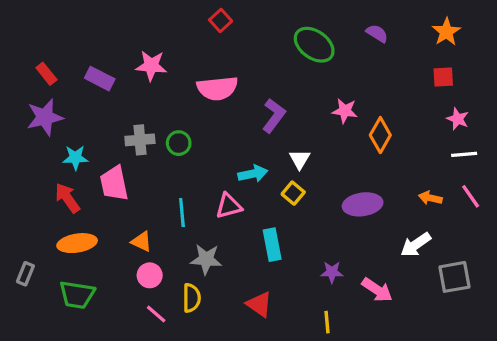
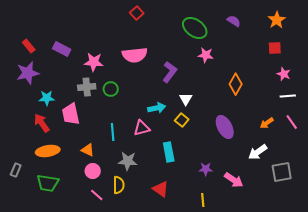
pink star: (151, 66) -> (94, 62), moved
pink star: (345, 111) -> (206, 55), moved
orange arrow: (430, 198) -> (267, 123), turned -48
purple ellipse: (363, 204) -> (225, 127), turned 70

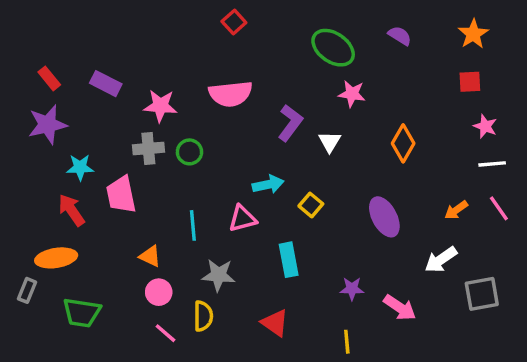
white triangle: (186, 99) -> (330, 142), moved
orange ellipse: (48, 151) -> (56, 258), moved

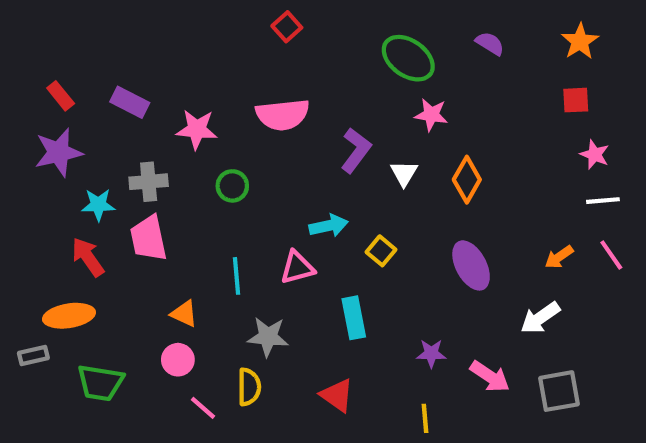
orange diamond: (403, 143) -> (467, 180), moved
gray cross: (148, 149) -> (149, 182), moved
gray rectangle: (27, 290) -> (33, 356), turned 55
pink circle: (159, 292) -> (178, 360), moved
gray square: (482, 294) -> (559, 391), moved

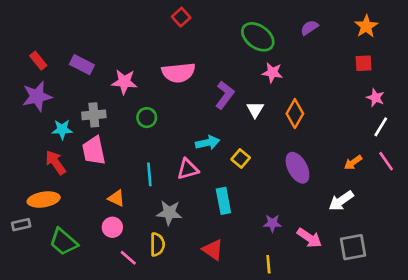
purple semicircle: (490, 44) -> (309, 28), turned -66
white line: (603, 201) -> (381, 127), turned -54
green trapezoid: (100, 383) -> (63, 242), turned 32

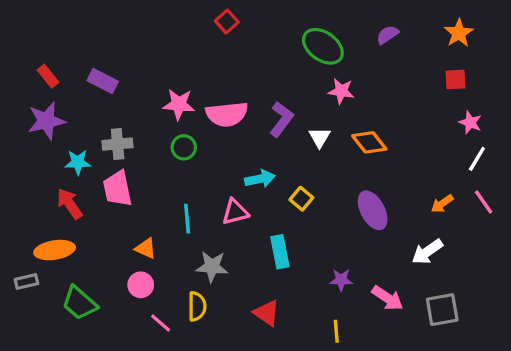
pink semicircle: (178, 73) -> (227, 114), moved
pink star: (124, 82) -> (179, 104), moved
orange diamond: (295, 114) -> (369, 142), turned -68

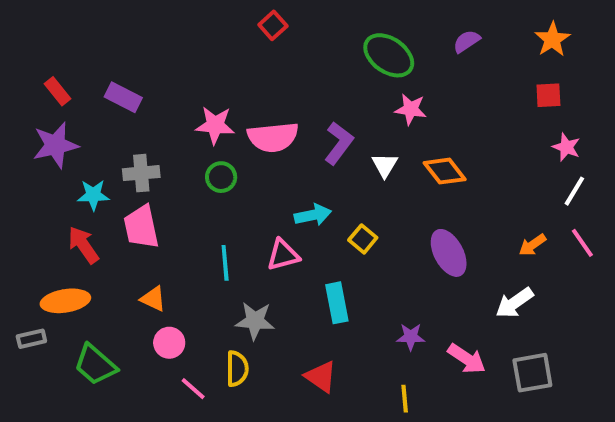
orange triangle: (146, 248) -> (153, 299), moved

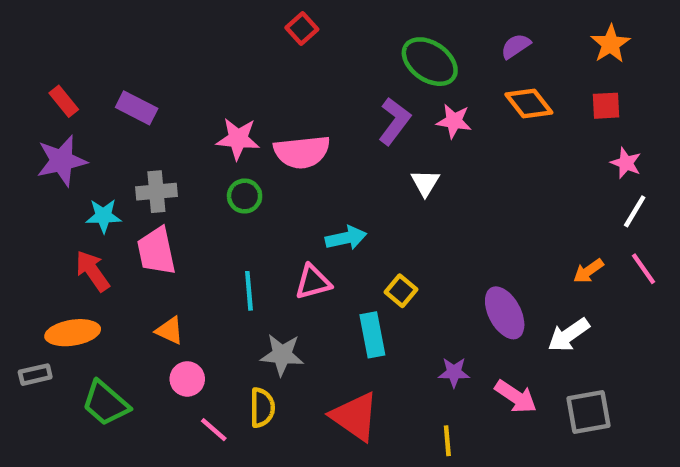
purple L-shape: (339, 143) -> (394, 121), moved
orange diamond: (445, 171) -> (529, 103), moved
yellow square: (363, 239) -> (401, 291), moved
purple ellipse: (449, 253) -> (505, 313), moved
red triangle: (321, 377) -> (355, 416), size x1.4

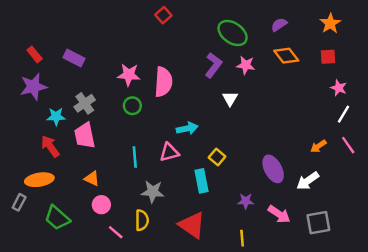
pink semicircle: (302, 152) -> (163, 82), turned -80
gray cross: (156, 192) -> (85, 103), turned -30
gray rectangle: (35, 375) -> (19, 202), turned -49

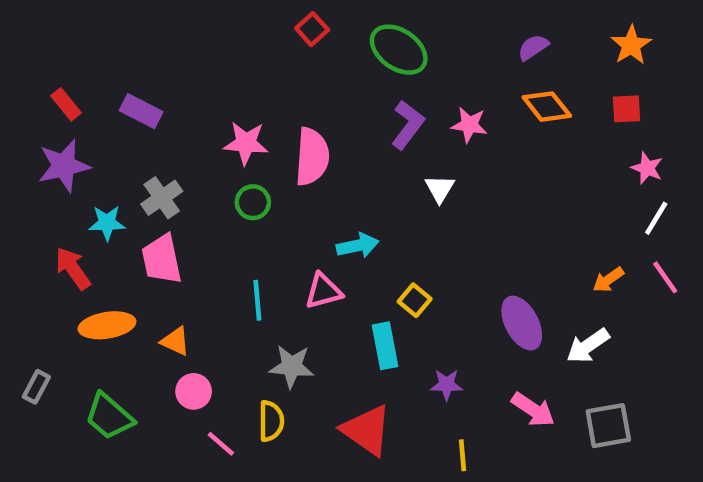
green ellipse: (233, 33) -> (399, 50), moved
red arrow: (50, 146) -> (73, 268), moved
orange ellipse: (39, 180) -> (107, 325), moved
purple star: (246, 201) -> (447, 385), moved

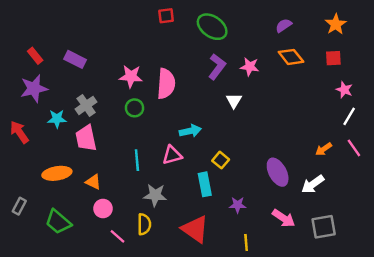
red square: (312, 29) -> (166, 16), turned 35
red arrow: (73, 268) -> (19, 132), moved

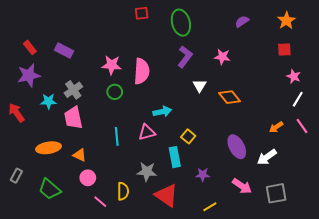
green ellipse: (212, 27) -> (181, 23), turned 40
orange diamond: (291, 57) -> (230, 97), moved
pink star: (250, 67) -> (222, 57), moved
gray star: (155, 195) -> (147, 172), moved
yellow line: (246, 242) -> (210, 207), turned 64

